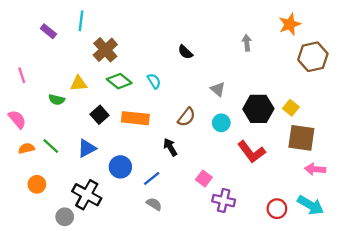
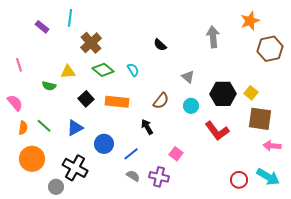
gray arrow: (247, 43) -> (213, 37), size x1.5
orange semicircle: (26, 148) -> (23, 128), turned 112
orange circle: (37, 184) -> (32, 159), size x1.6
purple cross: (224, 201) -> (159, 177), moved

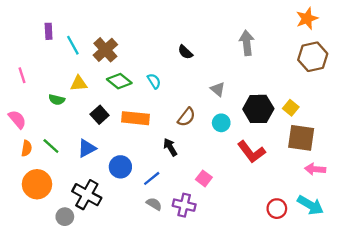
cyan line: (70, 18) -> (73, 45), moved, turned -36
orange star: (250, 21) -> (307, 19), moved
purple rectangle: (42, 27) -> (49, 31), turned 48

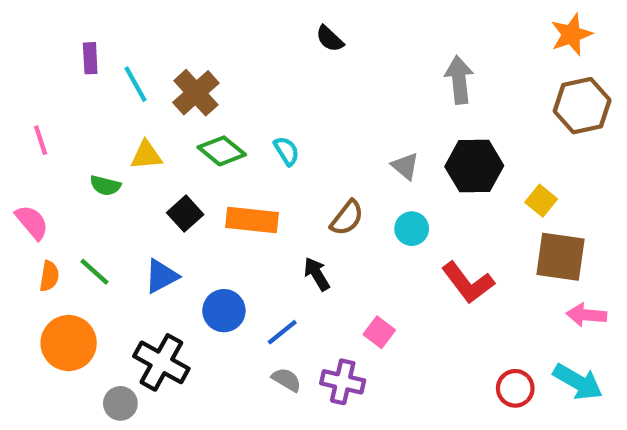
black semicircle: (185, 52) -> (330, 39), moved
black hexagon: (258, 109) -> (474, 166), moved

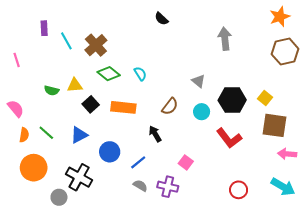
pink line: (41, 140) -> (17, 60), moved
yellow triangle: (146, 155) -> (75, 85), moved
black hexagon: (474, 166) -> (232, 100), moved
red circle: (515, 388) -> (239, 190), moved

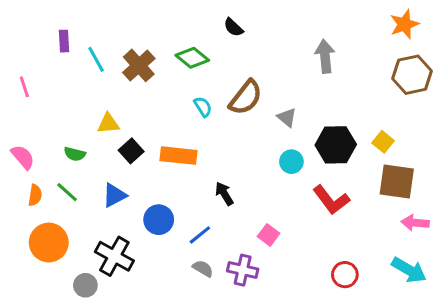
green diamond: (109, 74) -> (192, 58), moved
green semicircle: (52, 91) -> (75, 154), moved
brown semicircle: (170, 106) -> (246, 98), moved, size x1.4

